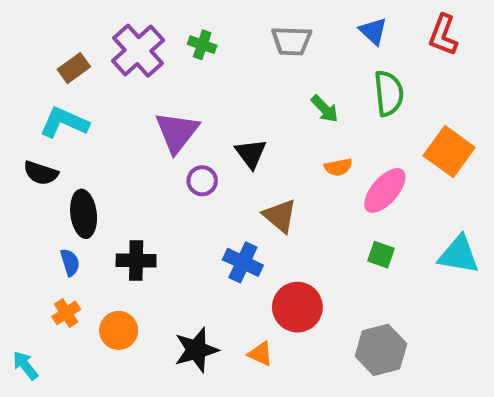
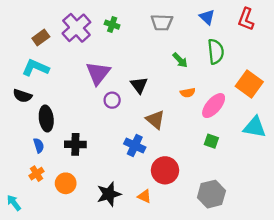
cyan triangle: (459, 255) -> (255, 127), moved

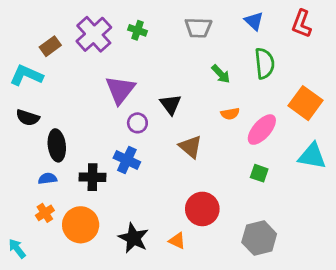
cyan L-shape: (35, 68) -> (26, 75), moved
blue semicircle: (39, 146) -> (48, 179), turned -80
blue cross: (135, 146) -> (127, 160), moved
orange circle: (66, 183) -> (81, 225), size x1.4
black star: (109, 194) -> (134, 238), turned -30

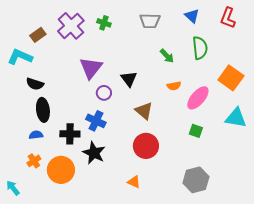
black semicircle: (28, 118) -> (35, 84), moved
red circle: (202, 209) -> (146, 146), moved
black star: (134, 238) -> (94, 153), moved

